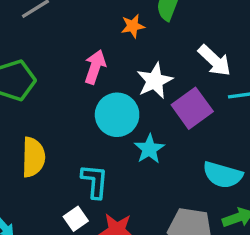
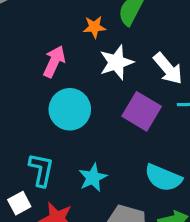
white star: (155, 81) -> (116, 62), moved
purple square: (192, 108) -> (142, 111), turned -30
cyan star: (149, 149) -> (93, 178), moved

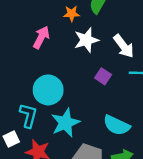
cyan circle: (70, 109) -> (48, 90), moved
purple square: (142, 111) -> (103, 76), size x0.6
cyan star: (93, 178) -> (65, 123), size x1.4

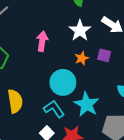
orange star: (72, 14) -> (82, 58), moved
cyan L-shape: (28, 115) -> (54, 109), turned -30

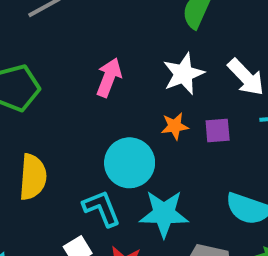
purple square: (104, 55) -> (218, 130), turned -32
cyan star: (87, 104) -> (164, 214), turned 30

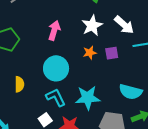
cyan circle: (130, 163) -> (56, 68), moved
yellow semicircle: (33, 177) -> (19, 84), size x0.7

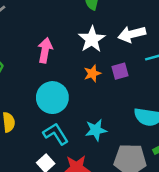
white arrow: (124, 25) -> (132, 34), turned 130
cyan star: (88, 98) -> (96, 130), size x0.7

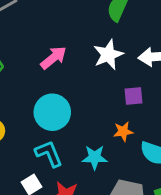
pink arrow: (45, 50) -> (54, 58), turned 30
orange star: (92, 73) -> (123, 131), moved

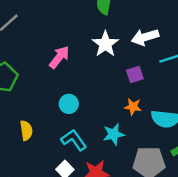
cyan circle: (52, 112) -> (69, 104), size x0.6
orange star: (123, 131) -> (133, 107), turned 30

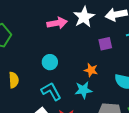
pink arrow: (59, 57) -> (57, 23), moved, turned 36
orange star: (133, 107) -> (91, 70), moved

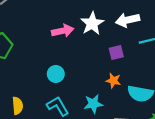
orange star: (91, 70) -> (113, 81), moved
yellow semicircle: (14, 80) -> (18, 106), moved

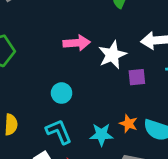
white star: (92, 24) -> (112, 55), moved
orange star: (113, 81) -> (129, 124), moved

